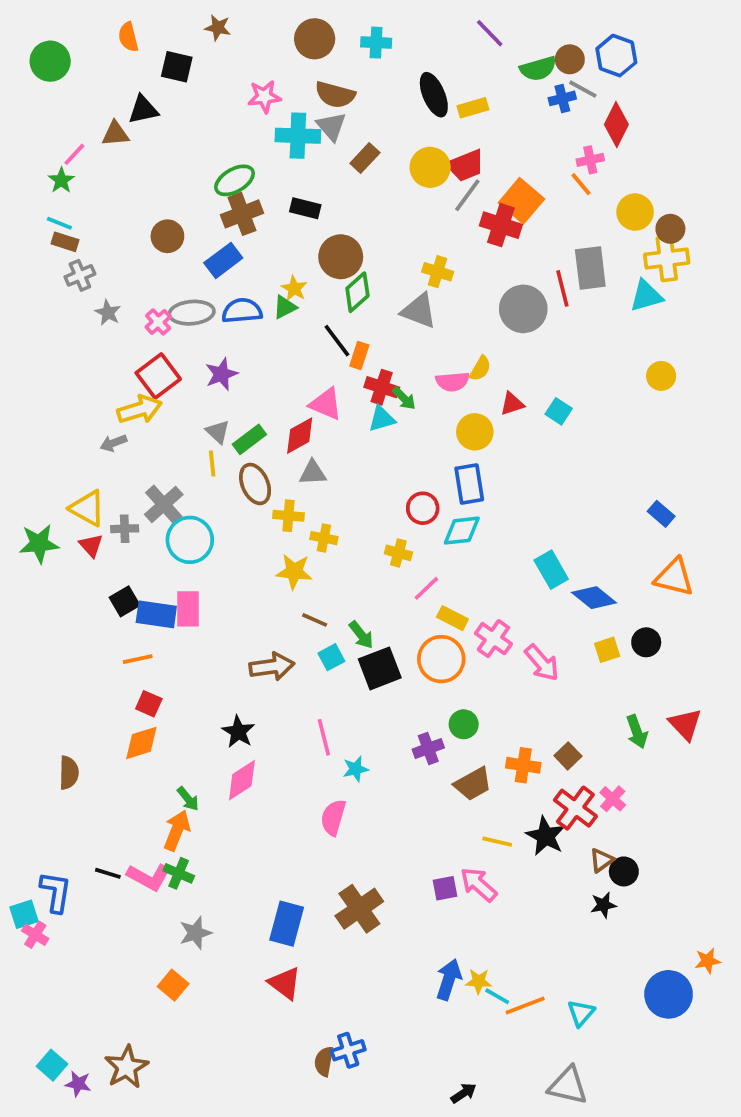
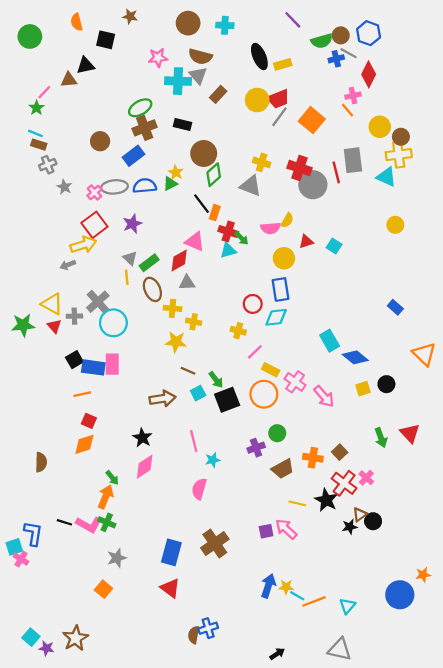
red cross: (501, 225) -> (300, 168), moved
cyan triangle: (646, 296) -> (386, 177), turned 40
orange triangle: (674, 577) -> (424, 354), moved, turned 30
black star: (603, 905) -> (350, 527), moved

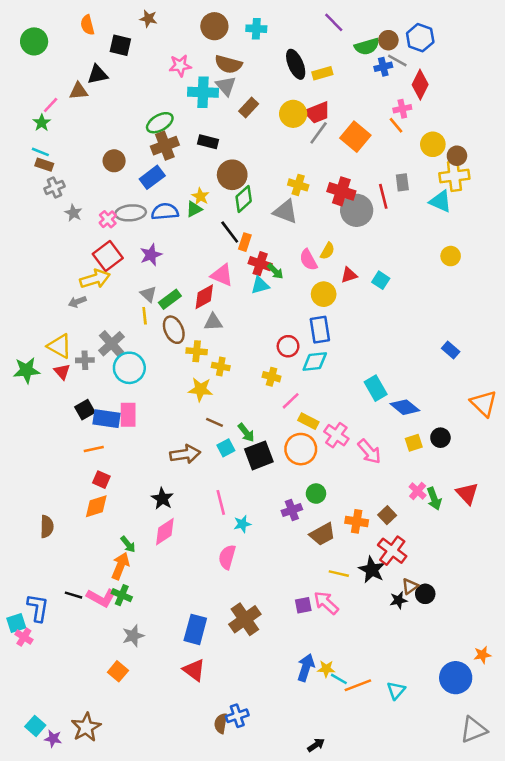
gray rectangle: (353, 160) -> (402, 182), size x0.6
pink semicircle: (271, 228) -> (308, 260), turned 66
pink cross: (366, 478) -> (418, 491), moved
gray triangle: (340, 649) -> (473, 730), moved, turned -35

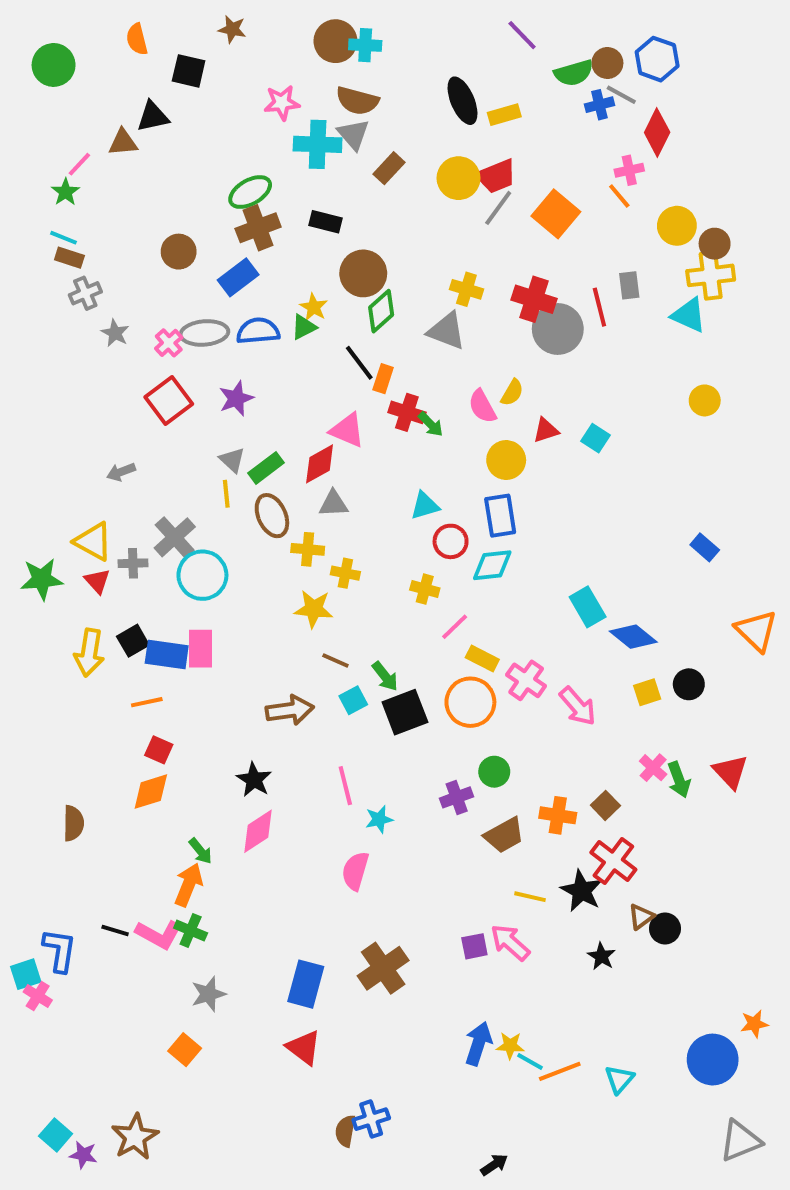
cyan cross: (256, 29) -> (365, 45), moved
yellow arrow: (95, 279) -> (89, 653), moved, turned 116
cyan triangle: (260, 285) -> (425, 506), moved
black star: (399, 600) -> (601, 956), moved, turned -30

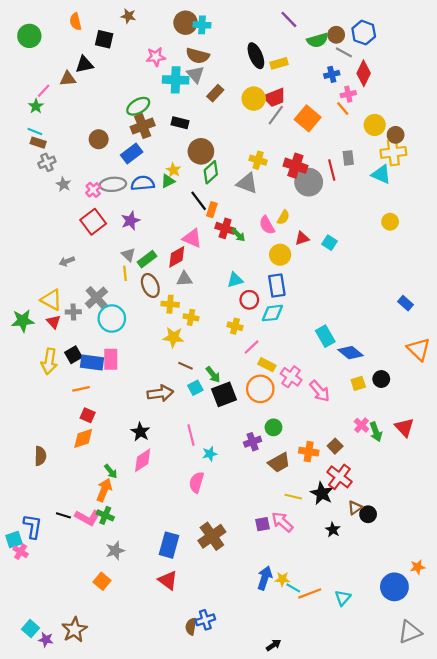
blue cross: (599, 105) -> (332, 74), moved
blue rectangle: (705, 547) -> (405, 303), moved

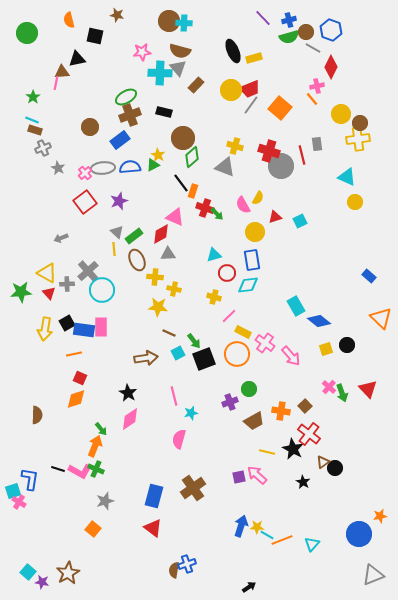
blue cross: (332, 74) -> (289, 20), moved
pink line: (44, 91) -> (56, 83), moved, turned -32
cyan triangle: (381, 174) -> (347, 177), moved
cyan square: (330, 243) -> (300, 221), turned 32

